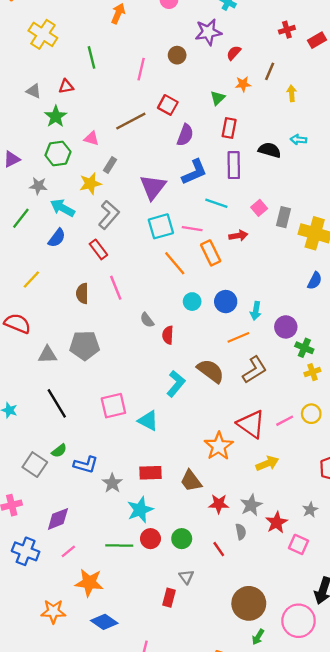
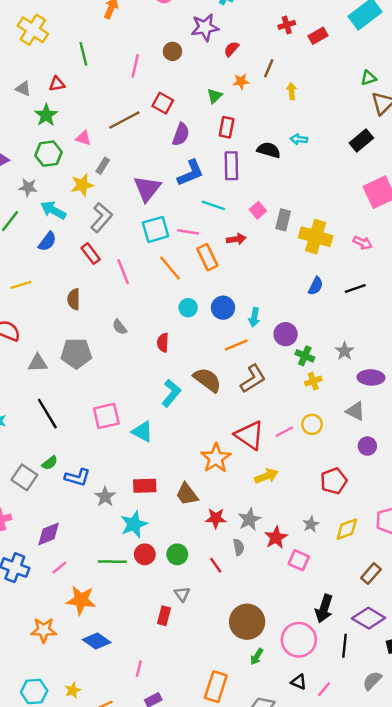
yellow line: (31, 280) -> (21, 285), turned 30
pink line: (116, 288) -> (123, 272), moved
gray semicircle: (147, 320) -> (120, 327), moved

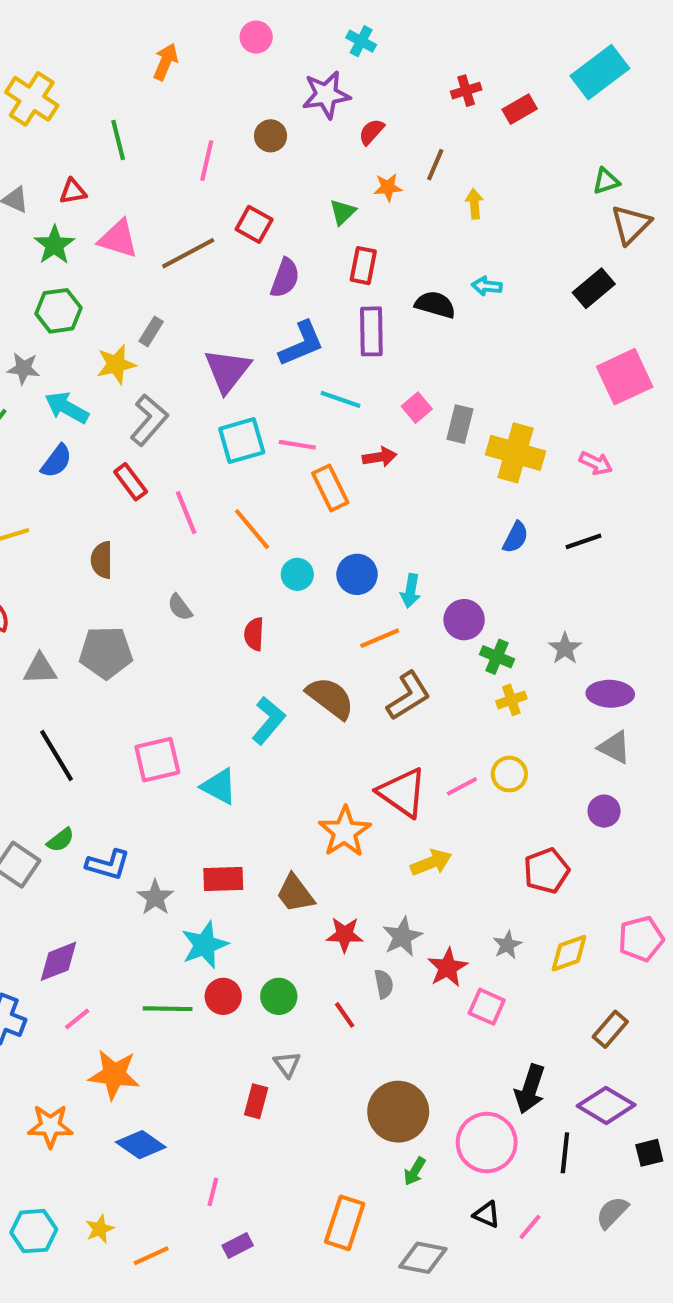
pink triangle: (83, 138) -> (118, 239), moved, size x1.5
orange line: (170, 268) -> (252, 529), moved
gray triangle: (355, 411) -> (614, 747), moved

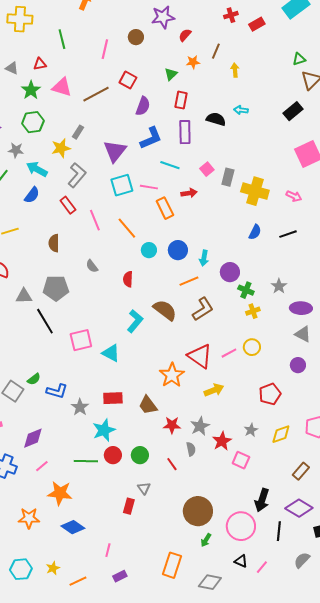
yellow cross: (32, 99) -> (20, 19), turned -30
black line: (56, 756) -> (45, 321), moved

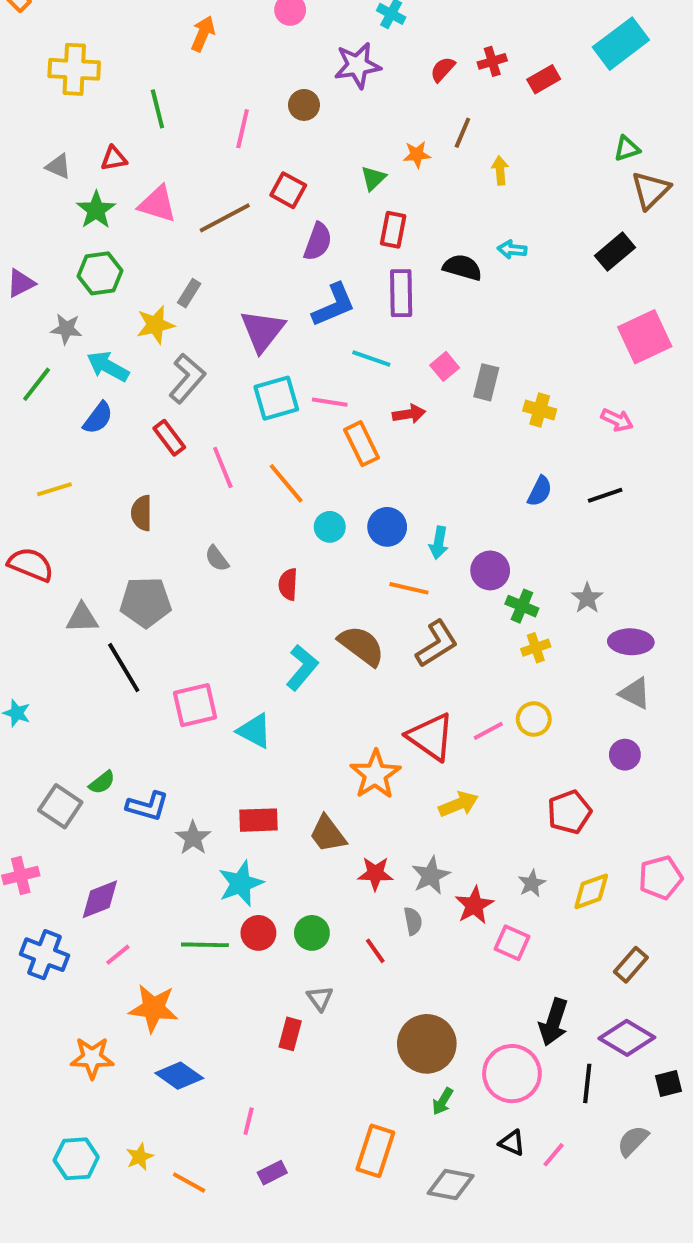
red semicircle: (185, 35) -> (443, 69), moved
yellow cross: (255, 191) -> (540, 410), size x0.6
orange line: (189, 281) -> (409, 588), turned 36
orange line: (78, 581) -> (189, 1183), turned 54

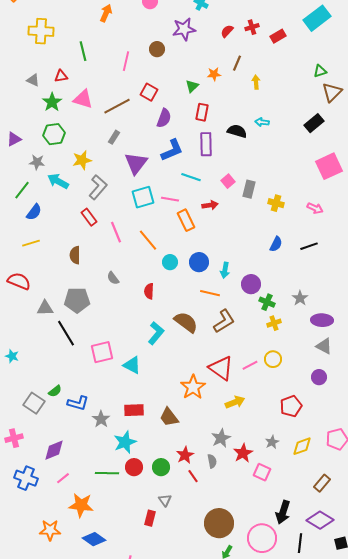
gray rectangle: (189, 293) -> (114, 137), moved
blue semicircle: (98, 418) -> (34, 212), moved
red star: (375, 874) -> (185, 455), moved, turned -30

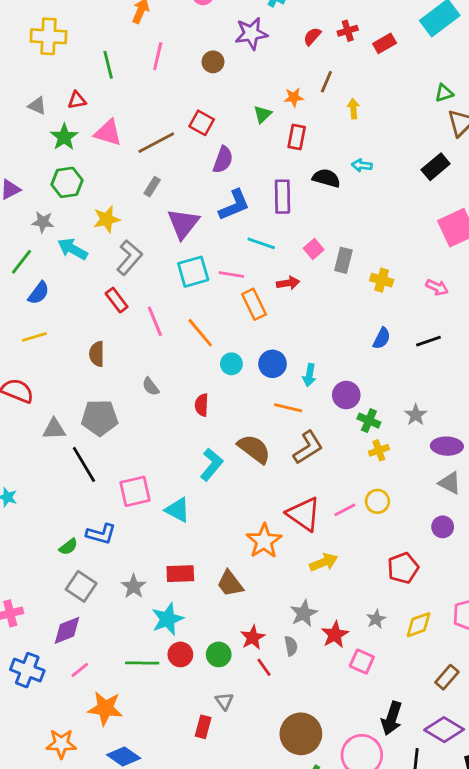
pink line: (126, 61) -> (158, 56), moved
red rectangle: (202, 112) -> (297, 137), moved
gray square: (34, 403) -> (81, 586), moved
blue L-shape: (78, 403) -> (101, 534), moved

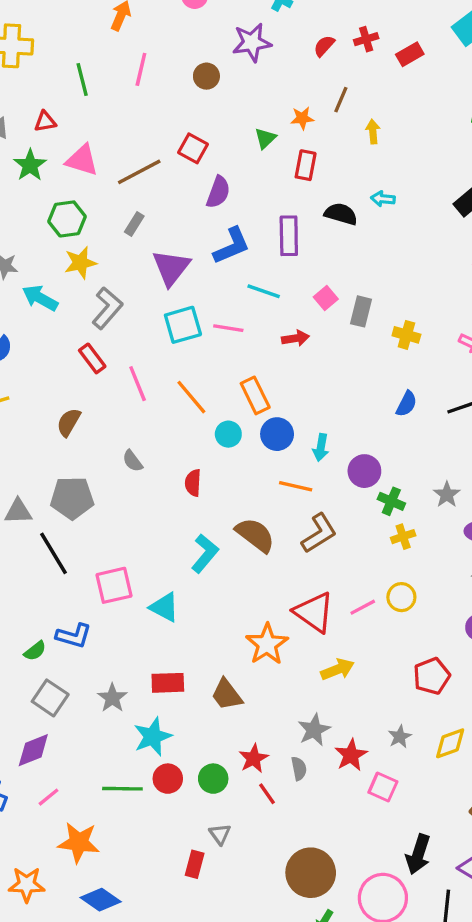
green hexagon: (67, 182) -> (67, 219), moved
orange rectangle: (254, 304) -> (255, 395), moved
brown semicircle: (97, 354) -> (69, 422), turned 30

